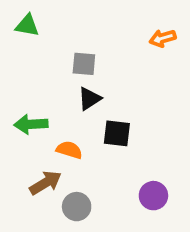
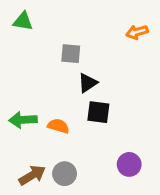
black triangle: (89, 99) -> (88, 83), moved
green arrow: (31, 124) -> (23, 120), moved
brown arrow: (46, 183) -> (32, 175), moved

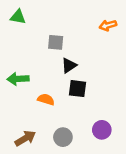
green arrow: (23, 120) -> (18, 79), moved
gray circle: (65, 174) -> (63, 137), moved

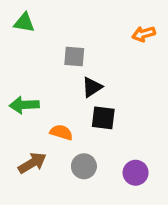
gray circle: (63, 137) -> (84, 166), moved
brown arrow: (25, 138) -> (32, 163), moved

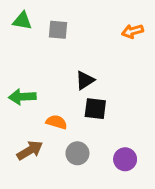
gray square: (74, 56) -> (58, 30), moved

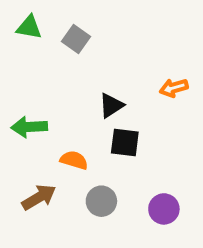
gray square: (58, 30) -> (76, 39), turned 30
orange arrow: (133, 31) -> (174, 88), moved

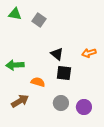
orange arrow: (174, 88) -> (89, 53), moved
black triangle: (111, 105) -> (57, 54), turned -48
gray circle: (101, 201) -> (61, 103), moved

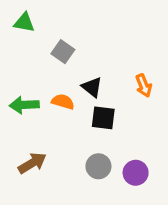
gray square: (39, 20) -> (63, 52), moved
orange arrow: (89, 53) -> (144, 86), turned -96
orange semicircle: (38, 82) -> (63, 102), moved

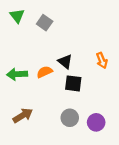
green triangle: (24, 23) -> (17, 16), turned 42
gray square: (63, 52) -> (45, 23), moved
orange semicircle: (63, 102) -> (45, 72), turned -42

